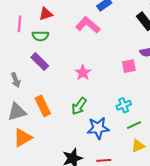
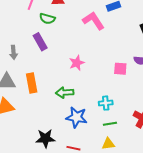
green arrow: (79, 106) -> (65, 93), turned 36

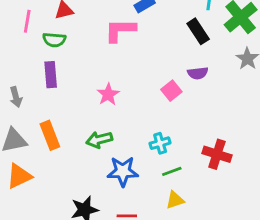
pink L-shape: (93, 21) -> (120, 30), turned -45
purple rectangle: (40, 42) -> (51, 75), turned 36
pink square: (120, 69) -> (171, 91), turned -32

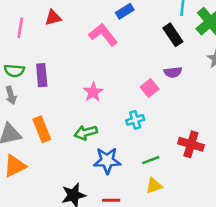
pink L-shape: (120, 30) -> (103, 35), turned 52
green semicircle: (54, 40) -> (14, 71), moved
cyan cross: (160, 143) -> (135, 120), moved

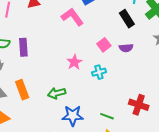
pink square: (150, 88) -> (104, 45), moved
pink star: (93, 92) -> (74, 62), moved
cyan cross: (135, 120) -> (99, 72), moved
green line: (151, 160) -> (107, 116), turned 40

